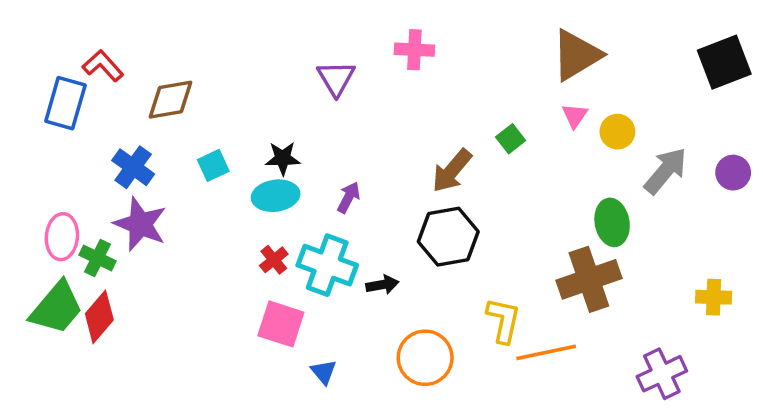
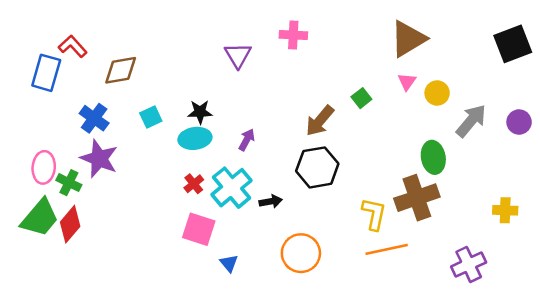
cyan cross: (327, 265) -> (232, 188), turned 30
yellow L-shape: (503, 320) -> (374, 214), moved

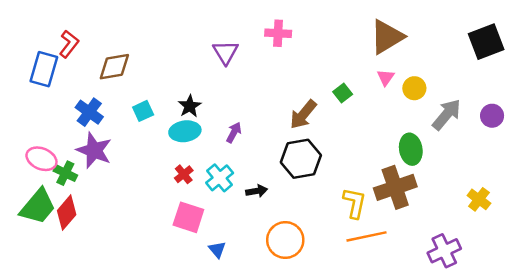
red L-shape: (73, 46) -> (69, 44), turned 80
black star: (200, 112) -> (190, 106), turned -30
pink ellipse: (44, 167) -> (41, 159), turned -72
cyan cross: (232, 188) -> (220, 178), size x0.7
yellow cross: (505, 210) -> (479, 199), turned 35

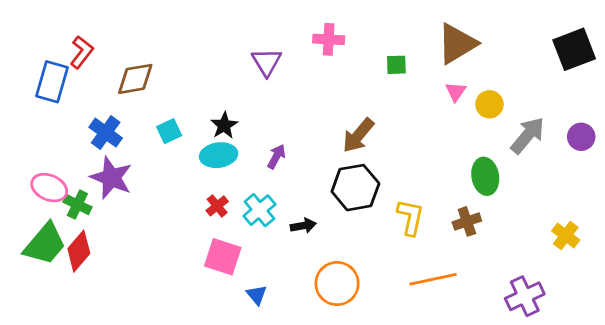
green square: (343, 93) -> (396, 65), moved, turned 36
brown cross: (395, 187) -> (467, 221), size x0.6
yellow L-shape: (355, 203) -> (410, 217), moved

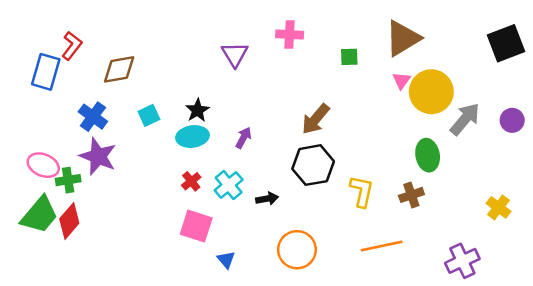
yellow circle: (489, 104) -> (431, 92), size x1.8
green cross: (77, 205) -> (68, 180), turned -35

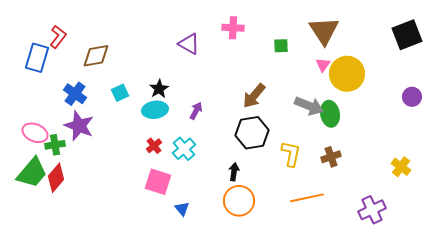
brown triangle: (403, 38) -> (324, 31), turned -32
purple triangle: (235, 54) -> (189, 44), turned -30
gray arrow: (465, 119) -> (309, 106), moved, turned 72
green ellipse: (428, 155) -> (330, 114), moved
black arrow: (267, 199) -> (234, 172), moved, turned -72

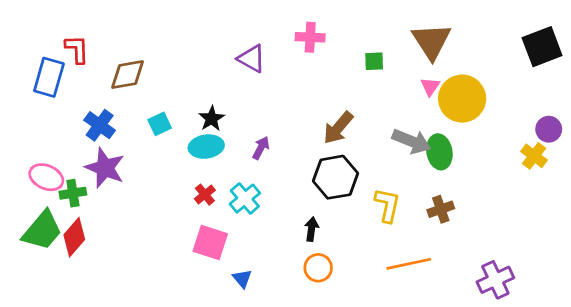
red L-shape: (58, 37) -> (77, 49), turned -40
yellow cross: (401, 167) -> (534, 156), moved
orange circle: (239, 201) -> (318, 268), size x0.7

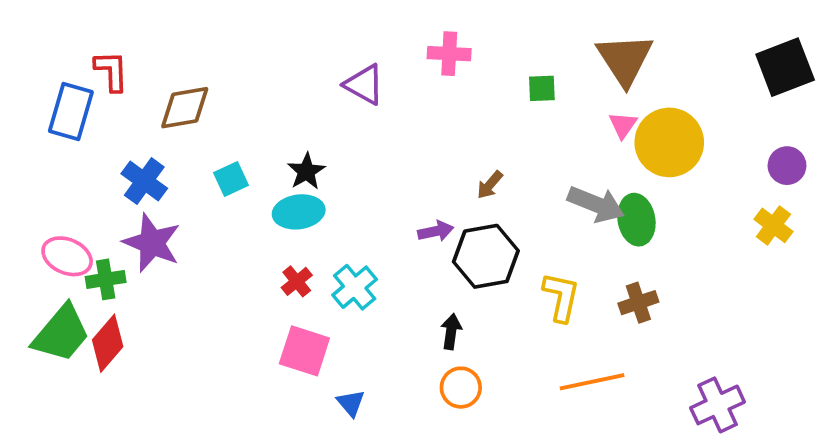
brown arrow: (338, 128) -> (490, 185), size x0.6
purple circle: (549, 129) -> (787, 166), moved
purple arrow: (261, 148) -> (436, 231), moved, turned 50

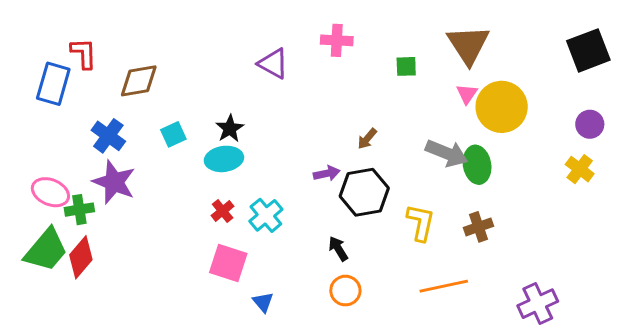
black arrow: (451, 332) -> (338, 249), turned -40

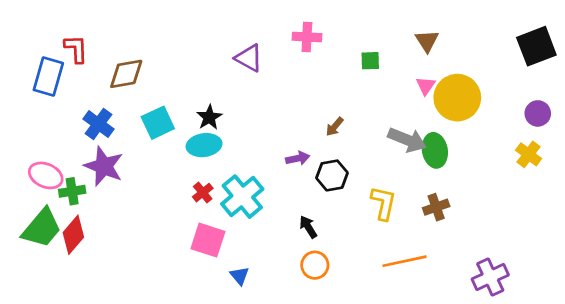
brown triangle: (468, 45) -> (427, 41), size x0.6
cyan square: (173, 134) -> (158, 123), size x1.4
black hexagon: (364, 192) -> (332, 175), size x0.7
cyan cross: (266, 215) -> (242, 197), size x1.4

